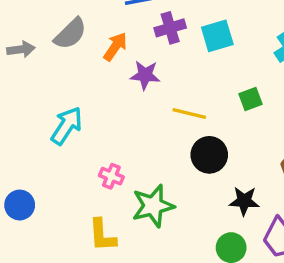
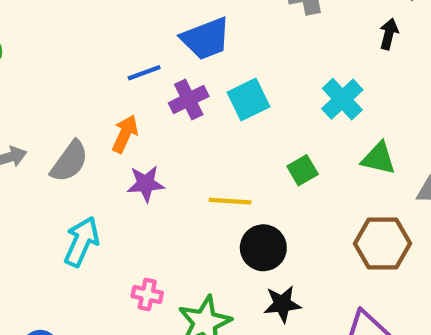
gray semicircle: (70, 34) -> (69, 161), moved
purple star: (145, 75) -> (146, 184), moved
black star: (244, 201) -> (282, 304), moved

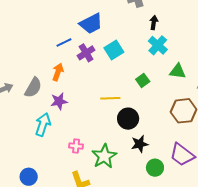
black arrow: (389, 34) -> (154, 23), moved
purple star: (146, 184) -> (59, 101), moved

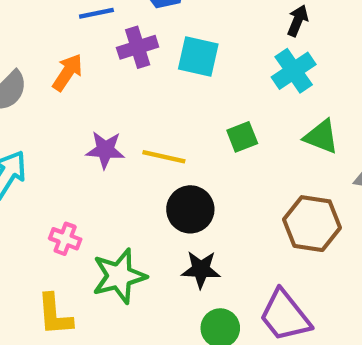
cyan square: (114, 50) -> (198, 57), turned 30
purple star: (59, 101) -> (105, 150), moved

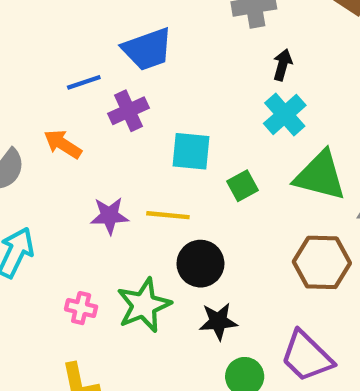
cyan square: (198, 57) -> (191, 151), moved
orange arrow: (68, 72) -> (63, 144), turned -84
green triangle: (321, 137) -> (320, 176), size x1.5
green star: (119, 276) -> (144, 305), moved

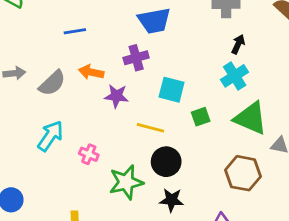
blue line: (84, 82) -> (75, 31), moved
orange arrow: (63, 144) -> (91, 72), turned -30
purple star: (109, 216) -> (116, 96), moved
pink cross: (81, 308) -> (89, 154), moved

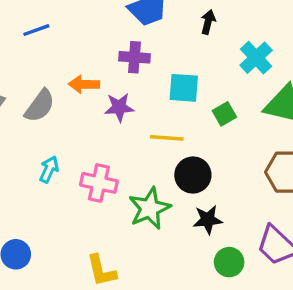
blue line: (75, 31) -> (36, 30), moved
black arrow: (238, 44) -> (208, 22), moved
purple cross: (136, 58) -> (134, 57), turned 30
cyan arrow: (50, 136) -> (49, 169), size x0.7
pink cross: (89, 154) -> (99, 183), size x1.5

